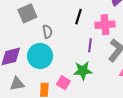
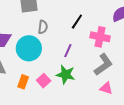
purple line: (90, 45) -> (68, 51), moved

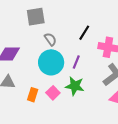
gray semicircle: (43, 27) -> (50, 39), turned -40
cyan circle: (29, 48) -> (51, 62), moved

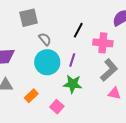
pink square: (53, 93) -> (57, 107), moved
orange rectangle: (33, 95) -> (31, 96), turned 32

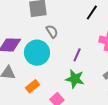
black line: (78, 30) -> (92, 12), moved
cyan circle: (47, 62) -> (37, 53), moved

